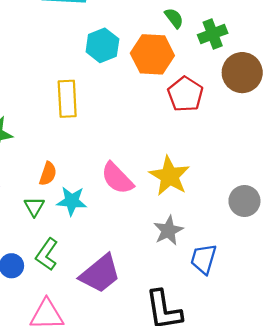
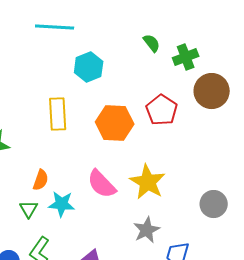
orange hexagon: (152, 54) -> (115, 123), moved

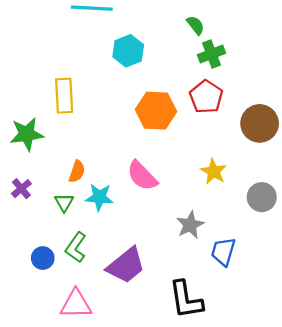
green cross: (186, 57) -> (212, 54), moved
brown circle: (212, 91) -> (260, 123), moved
yellow rectangle: (58, 114) -> (64, 96), moved
yellow star: (148, 182) -> (214, 172), moved, size x0.7

